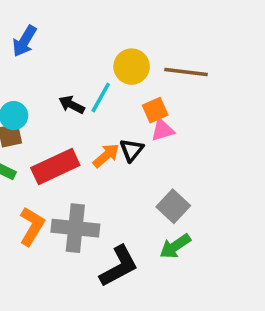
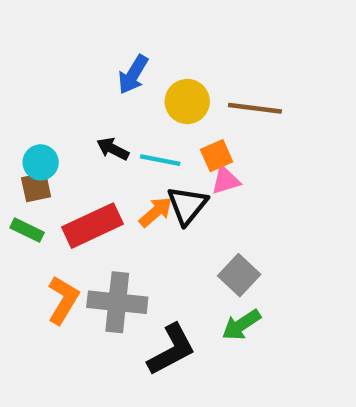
blue arrow: (24, 41) -> (133, 74), moved
cyan line: (101, 97) -> (160, 160), moved, turned 72
black triangle: (132, 150) -> (187, 205), size x1.4

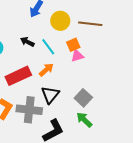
cyan line: (160, 160) -> (48, 47), turned 42
black triangle: (187, 205) -> (50, 95), moved
green arrow: (241, 325) -> (84, 120), turned 78

